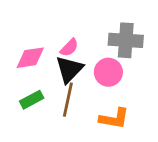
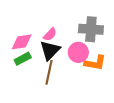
green rectangle: (32, 100) -> (23, 59), moved
orange L-shape: (114, 118) -> (95, 63), moved

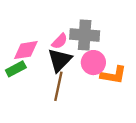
gray cross: (91, 29) -> (85, 35), moved
green rectangle: (23, 59) -> (16, 69), moved

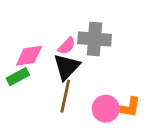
pink circle: (93, 63) -> (106, 109), moved
orange L-shape: (113, 75) -> (127, 107), moved

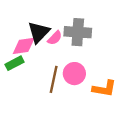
black triangle: (67, 67) -> (39, 32), moved
pink circle: (106, 109) -> (74, 74), moved

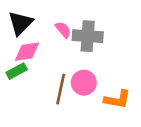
black triangle: (39, 32) -> (20, 23), moved
pink semicircle: (55, 38) -> (63, 30), moved, turned -84

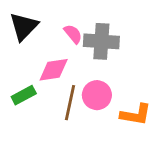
pink diamond: (27, 52) -> (54, 70), moved
green rectangle: (17, 71) -> (24, 95), moved

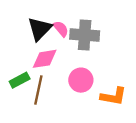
black triangle: (24, 26) -> (40, 29), moved
brown line: (70, 103) -> (38, 90), moved

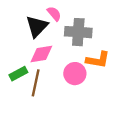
pink semicircle: (61, 29) -> (54, 14), moved
orange L-shape: (113, 96) -> (98, 60), moved

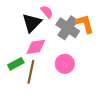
gray cross: (78, 32) -> (68, 28), turned 30
orange L-shape: (98, 60) -> (85, 24), moved, turned -115

